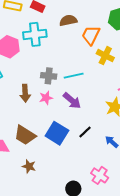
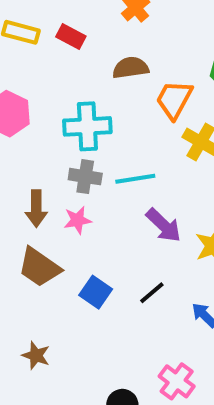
cyan cross: (35, 34) -> (87, 126), moved
purple arrow: (72, 101) -> (164, 225), moved
blue square: (57, 133) -> (96, 292), size x0.7
brown trapezoid: (25, 135) -> (39, 267), moved

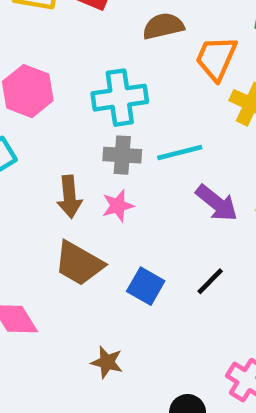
brown star: (36, 355) -> (107, 362), moved

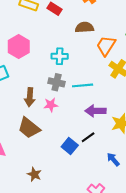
cyan cross: (120, 98) -> (60, 56), size x0.7
purple arrow: (217, 203) -> (95, 111), turned 132
black line: (210, 281) -> (88, 137), moved
blue square: (146, 286) -> (70, 146), moved

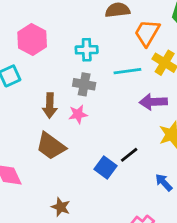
cyan line: (83, 85) -> (127, 71), moved
purple arrow: (95, 111) -> (153, 102), moved

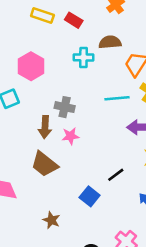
cyan cross: (87, 50) -> (83, 57), moved
gray cross: (84, 84) -> (65, 107), moved
blue square: (105, 168) -> (90, 196), moved

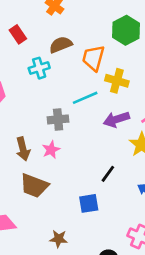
red rectangle: (74, 20) -> (18, 34), turned 42
gray cross: (65, 107) -> (58, 119), moved
blue square: (90, 196) -> (89, 203), turned -30

